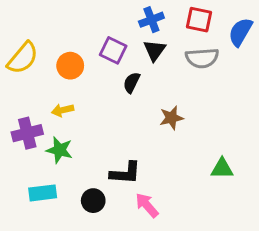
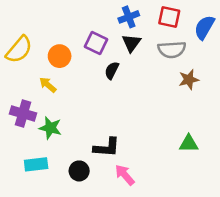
yellow arrow: (63, 110) -> (48, 85), moved, turned 54
brown star: (171, 118) -> (189, 80), moved
purple cross: (27, 133) -> (23, 114), turned 30

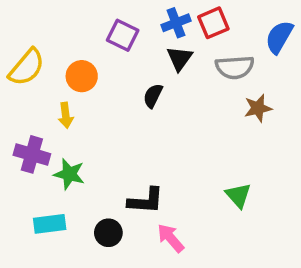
red square: (169, 17) -> (213, 23), moved, turned -35
purple square: (96, 43) -> (123, 35), moved
yellow arrow: (48, 85) -> (66, 115), turned -138
green triangle: (189, 144) -> (238, 195), moved, turned 48

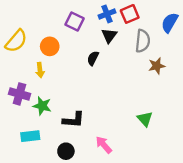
gray semicircle: (235, 67) -> (143, 41), turned -80
black L-shape: (146, 201) -> (73, 120), moved
black circle: (108, 233) -> (66, 151), moved

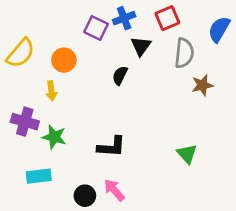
blue cross: (107, 14) -> (124, 18), moved
black L-shape: (73, 120) -> (111, 147), moved
pink arrow: (104, 145) -> (114, 190), moved

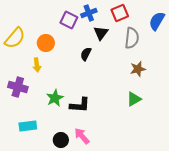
brown star: (202, 85) -> (138, 69), moved
green star: (54, 137) -> (55, 98), moved, turned 30
green triangle: (187, 154) -> (134, 99), moved, turned 42

